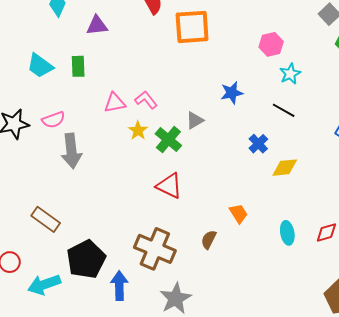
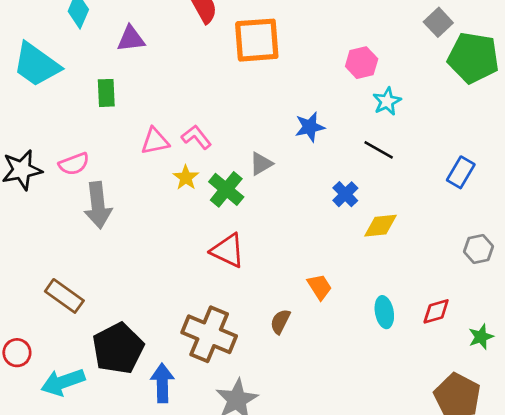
cyan trapezoid: (40, 66) -> (36, 65), moved, size x1.4

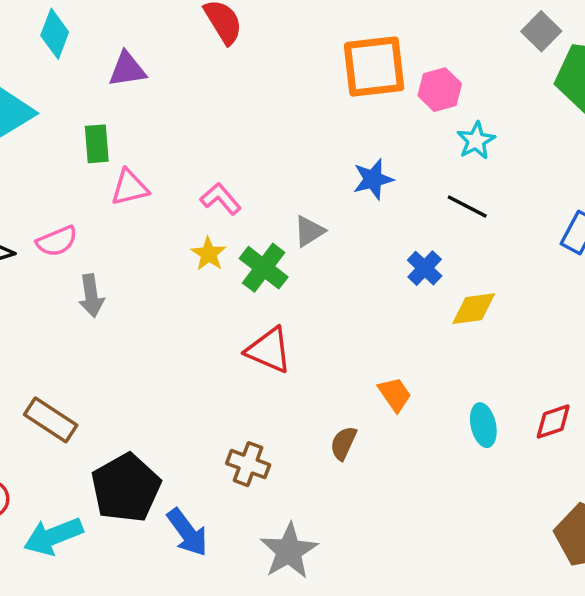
orange square: (257, 40) -> (374, 67), moved
pink triangle: (155, 141) -> (130, 188), moved
gray arrow: (98, 205) -> (91, 296), size x0.7
brown cross: (209, 334) -> (248, 464), size x0.6
blue arrow: (162, 383) -> (187, 532), turned 147

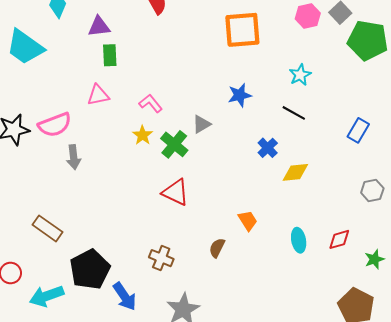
pink hexagon: (440, 90) -> (308, 16), moved
green rectangle: (97, 144) -> (110, 55), moved
pink semicircle: (57, 241) -> (55, 125), size x1.4

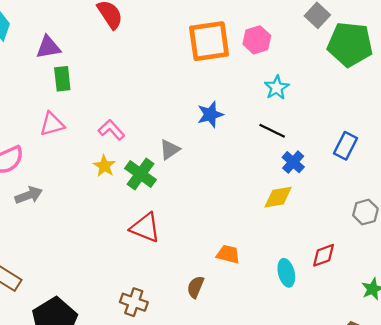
pink hexagon: (308, 16) -> (257, 40), moved
blue cross: (268, 148) -> (293, 162), moved
gray arrow: (74, 157) -> (29, 195), turned -100
orange trapezoid: (248, 221) -> (228, 254), turned -40
red diamond: (339, 239) -> (324, 255), moved

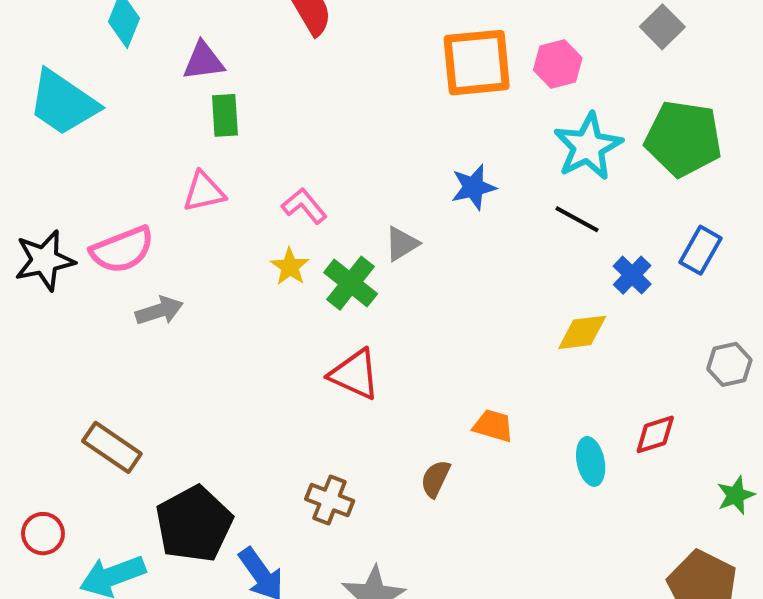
green pentagon: (350, 44) -> (683, 139), moved
cyan star: (277, 88) -> (588, 146), size x1.6
blue cross: (293, 162) -> (632, 275), moved

